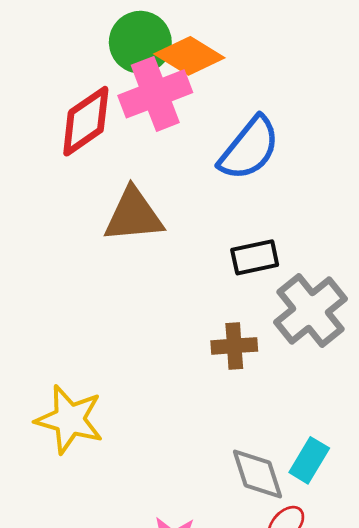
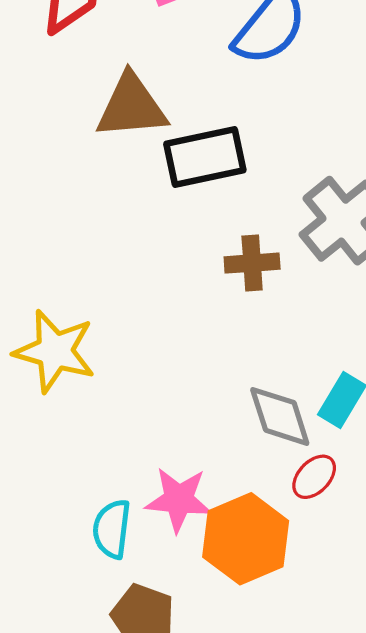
black rectangle: (255, 257) -> (205, 157), moved, size x1.4

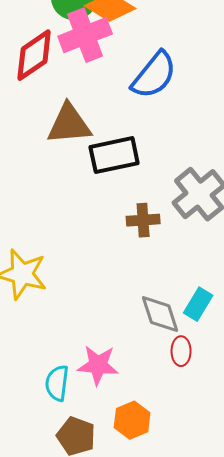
red ellipse: (314, 477) -> (181, 351), turned -44
orange hexagon: (246, 539) -> (132, 420), moved, size x0.7

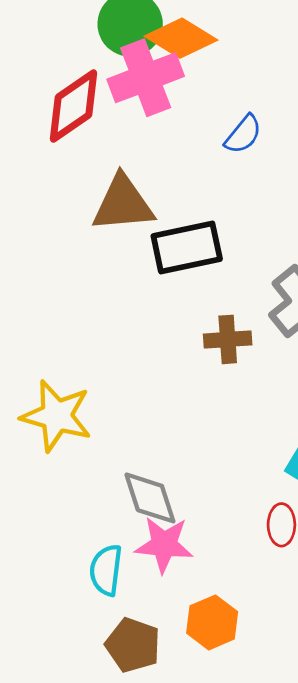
blue semicircle: (154, 75) -> (243, 134), size x0.6
gray diamond: (160, 314) -> (150, 498), moved

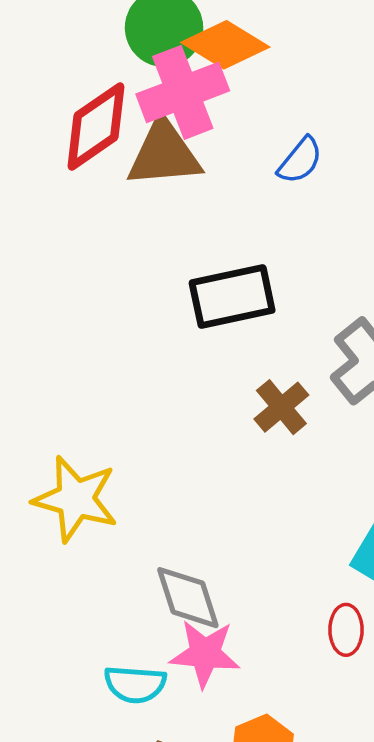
brown triangle: (123, 204) -> (164, 154), moved
brown cross: (228, 339) -> (281, 407), turned -36
cyan semicircle: (106, 570) -> (135, 684), turned -93

